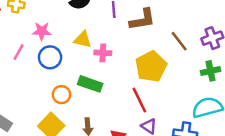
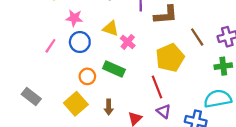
pink line: (19, 52) -> (50, 46), moved
pink cross: (103, 53) -> (128, 42), turned 32

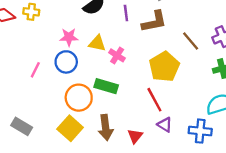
pink star: (74, 18) -> (69, 37), moved
orange circle: (87, 76) -> (79, 98), size x1.5
brown arrow: (109, 107) -> (106, 127), size x1.5

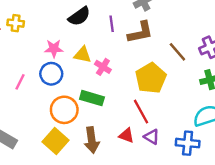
red triangle: (135, 136) -> (126, 135), moved, turned -49

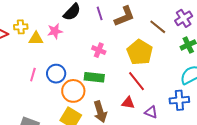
pink star: (54, 49) -> (55, 31), moved
yellow triangle: (83, 55) -> (36, 39), moved
blue circle: (51, 74) -> (56, 74), moved
purple triangle: (152, 137) -> (151, 112), moved

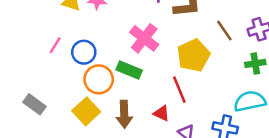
pink cross: (99, 50) -> (144, 38), size x1.6

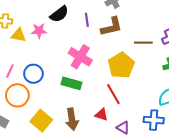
brown line: (224, 31) -> (143, 43), turned -48
orange circle: (99, 79) -> (17, 95), moved

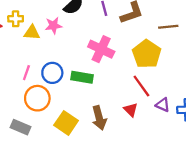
green rectangle: (71, 83) -> (82, 77), moved
red triangle: (101, 115) -> (131, 110), turned 32
purple triangle: (123, 128) -> (163, 105), moved

